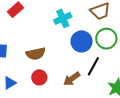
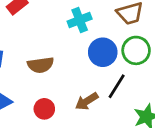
red circle: (39, 77) -> (44, 109), moved

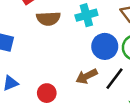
brown semicircle: (41, 65) -> (48, 19), moved
brown arrow: (87, 101) -> (86, 76), moved

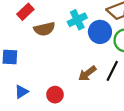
blue circle: (105, 46) -> (100, 32), moved

